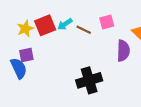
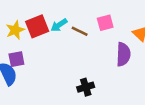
black cross: (89, 80) -> (86, 87), size x0.6

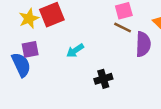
cyan arrow: (59, 25) -> (75, 51), moved
brown line: (80, 31) -> (123, 27), moved

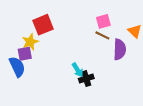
yellow star: (29, 19) -> (30, 42), moved
cyan arrow: (75, 51) -> (78, 70), moved, turned -88

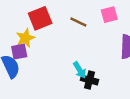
brown line: (102, 35) -> (78, 22), moved
black cross: (86, 79) -> (89, 80), turned 32

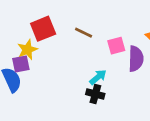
pink square: (109, 15) -> (116, 46), moved
cyan arrow: (80, 70) -> (98, 77), moved, turned -98

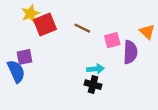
yellow star: (27, 50) -> (31, 14), moved
cyan arrow: (98, 77) -> (95, 69), turned 35

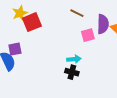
brown line: (82, 28) -> (77, 13), moved
purple semicircle: (130, 52) -> (103, 24), moved

